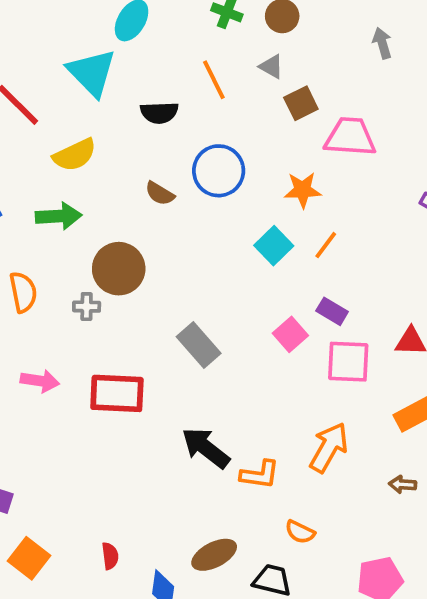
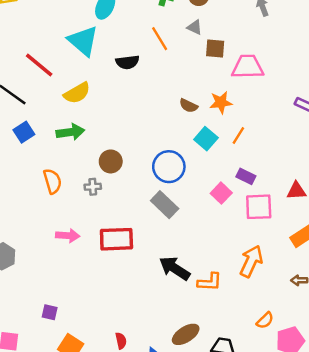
brown square: (301, 103) -> (215, 49), turned 36
blue circle: (219, 171) -> (169, 167), moved
brown semicircle: (160, 194) -> (188, 106), moved
brown circle: (119, 269) -> (111, 161), size x0.7
orange semicircle: (300, 532) -> (265, 320), moved, turned -66

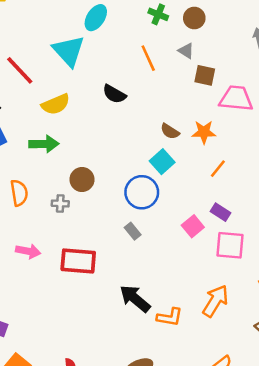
black semicircle: (127, 62) -> (114, 94), moved, turned 30
cyan square: (206, 139) -> (162, 162), moved
gray rectangle: (165, 205) -> (133, 231), size x0.6

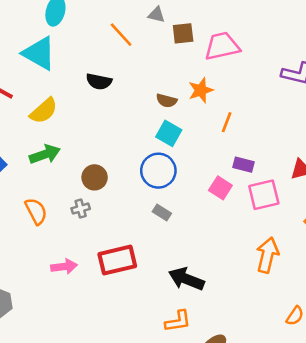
orange L-shape: (170, 317) -> (178, 321), moved

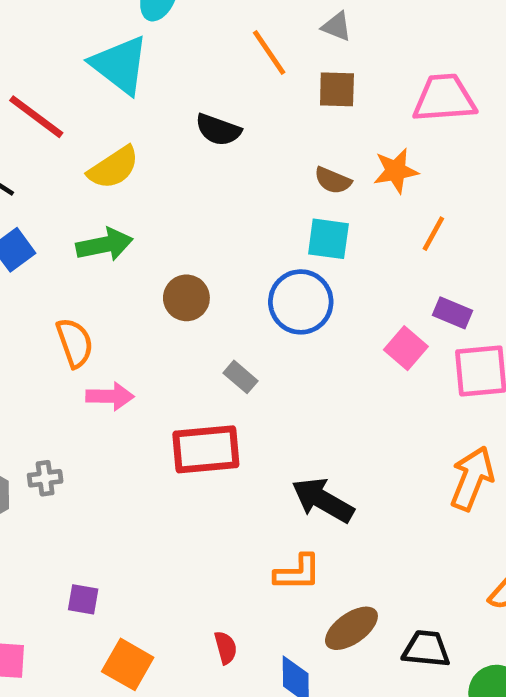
brown square: (183, 33) -> (337, 89), moved
cyan square: (169, 133) -> (328, 239), turned -30
gray cross: (81, 209) -> (45, 478), moved
gray rectangle: (162, 212) -> (241, 377), moved
pink arrow: (64, 267) -> (110, 396), moved

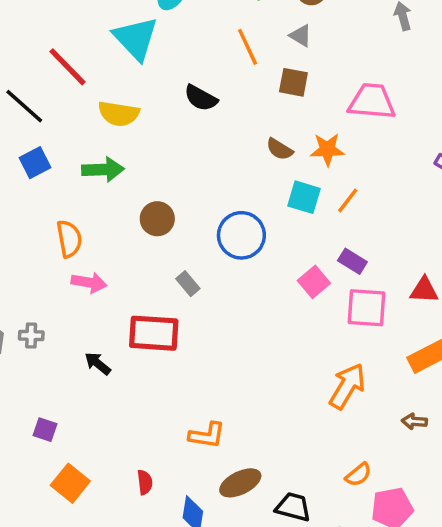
yellow semicircle: (113, 168) -> (119, 114), turned 33
cyan square: (328, 239) -> (304, 197), moved
black arrow: (323, 500) -> (98, 363), moved, size x0.6

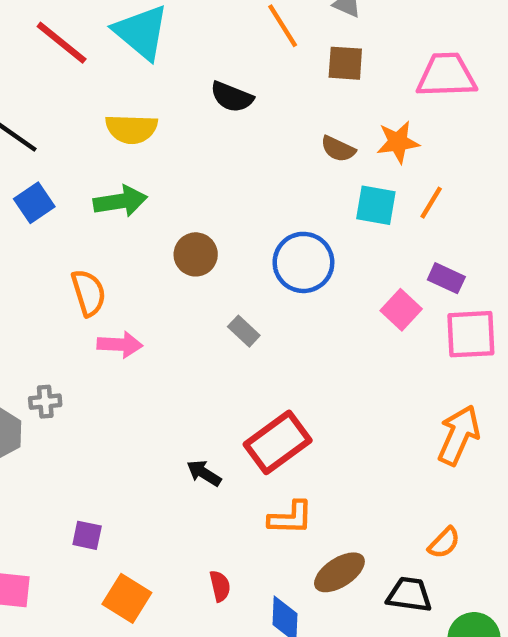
red line: (68, 67) -> (62, 43), moved
red rectangle: (154, 333) -> (278, 442), moved, turned -33
gray cross: (31, 336) -> (45, 402), moved
black arrow: (98, 363) -> (204, 473), moved
orange semicircle: (358, 475) -> (444, 543), moved

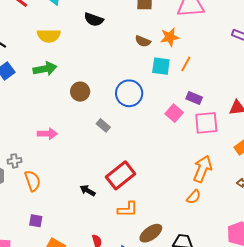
orange semicircle: (89, 293) -> (33, 181), moved
orange semicircle: (444, 543) -> (194, 197), moved

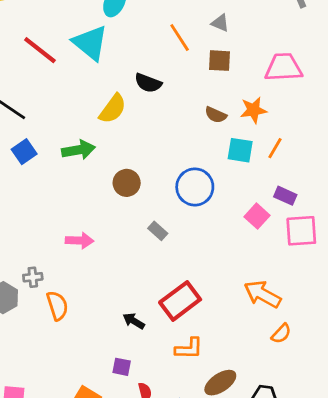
yellow semicircle: (49, 36) -> (113, 109), moved, turned -55
orange arrow: (202, 169) -> (262, 294), moved, turned -84
purple square: (36, 221) -> (122, 367), moved

